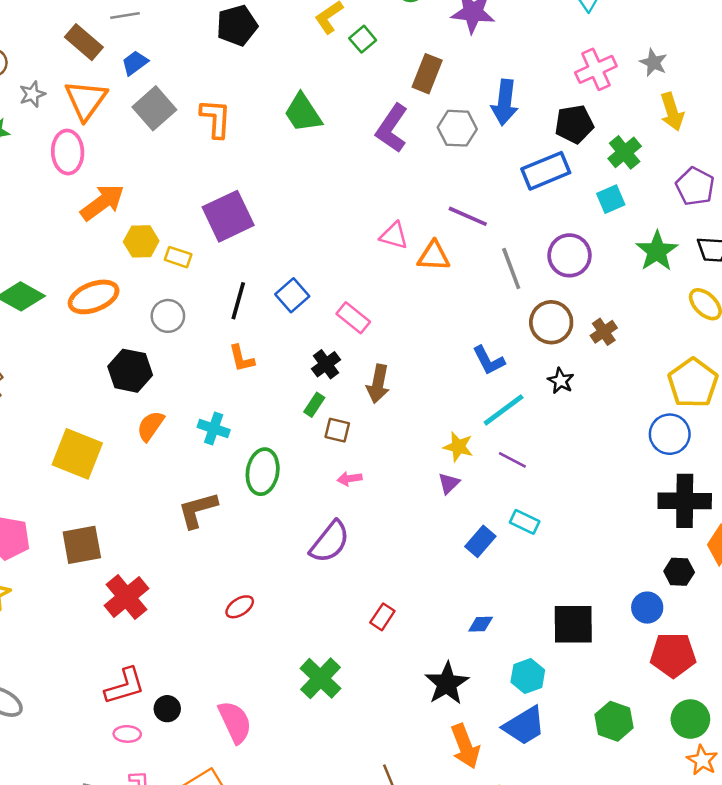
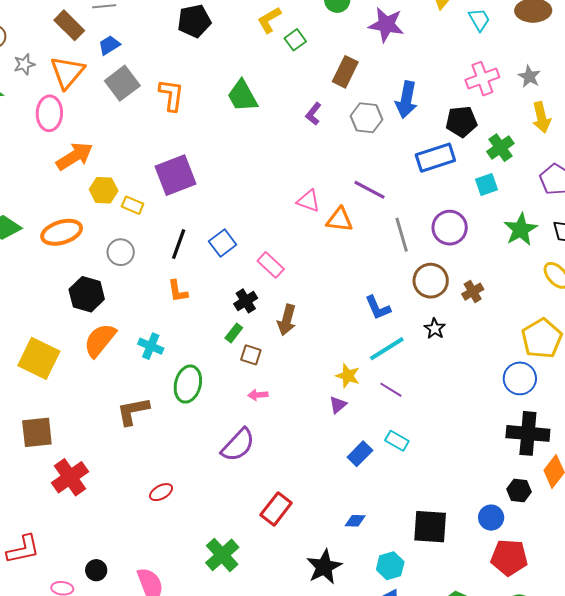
purple L-shape: (392, 128) -> (313, 114), size x0.6
orange semicircle: (150, 426) -> (100, 340), size x1.4
red rectangle: (382, 617) -> (276, 509), size x1.5
red L-shape: (125, 686) -> (23, 549), moved

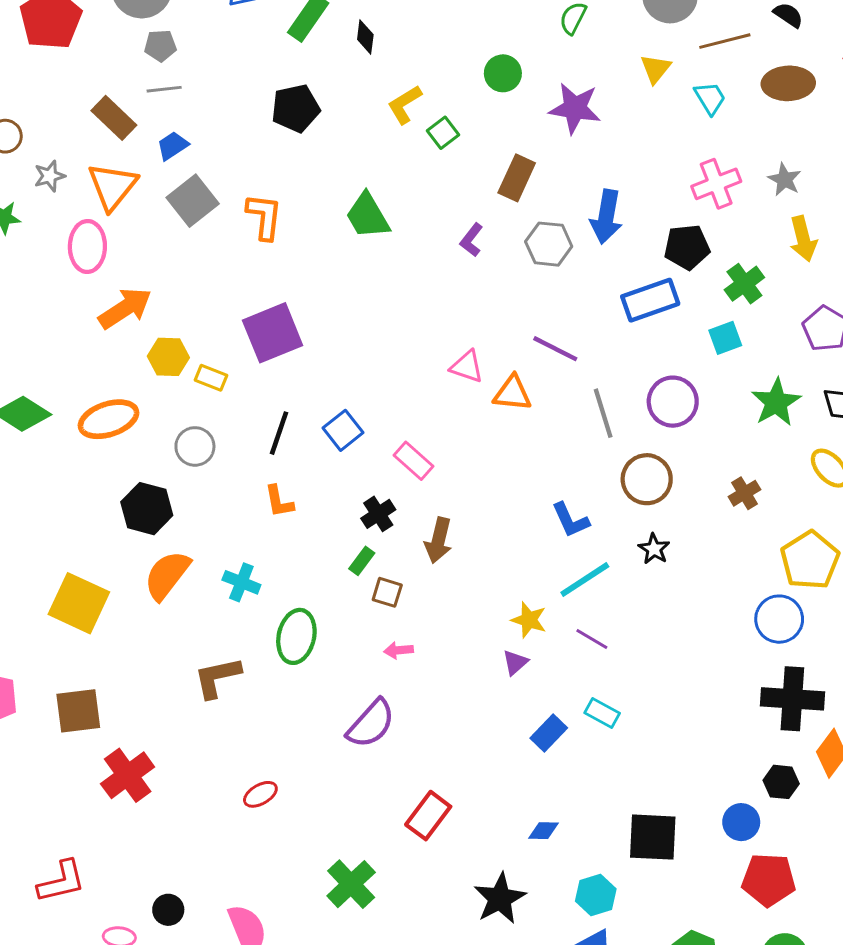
brown cross: (473, 292) -> (744, 493), moved

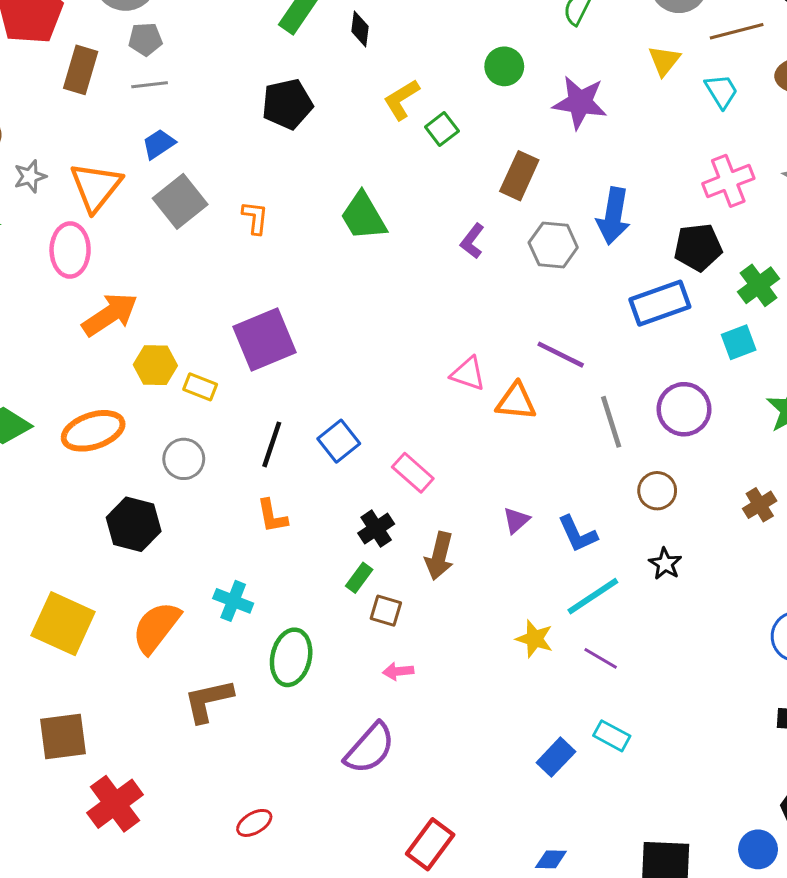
brown rectangle: (114, 118) -> (81, 70), moved, turned 63
orange L-shape: (264, 217) -> (255, 218), size x0.7
brown circle: (647, 479) -> (657, 491), size x0.7
orange semicircle: (167, 575) -> (156, 627), moved
purple triangle: (515, 662) -> (516, 520), moved

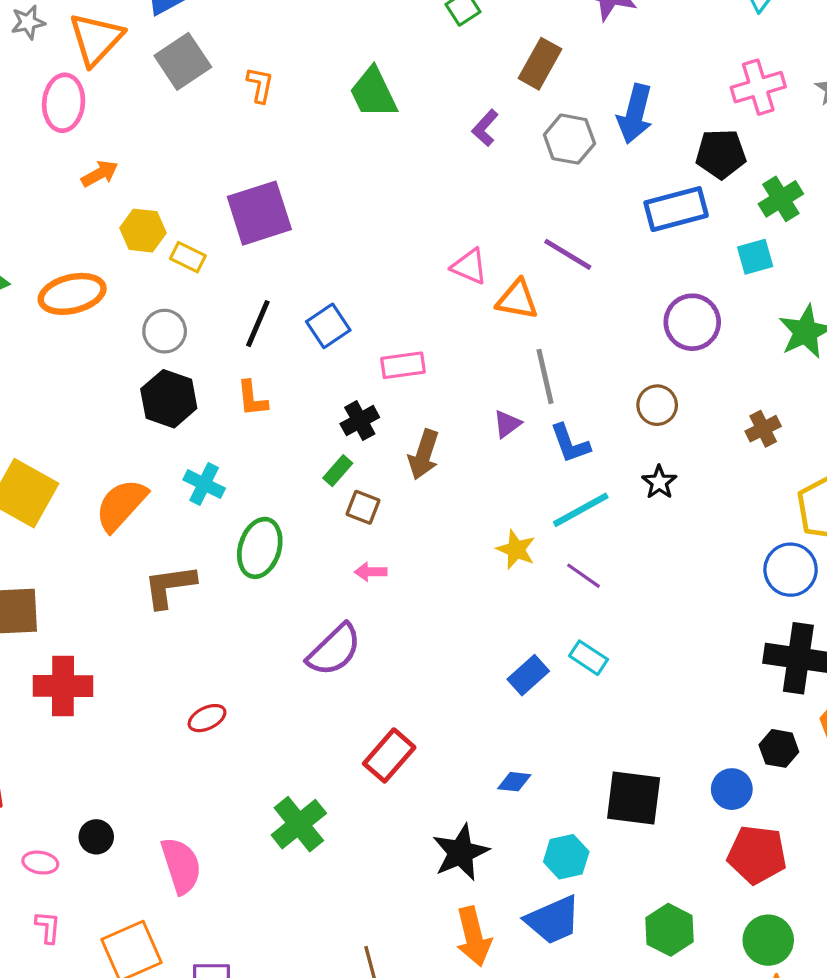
orange arrow: (110, 315) -> (100, 174), size x0.6
gray line: (611, 422) -> (545, 376), moved
pink rectangle: (413, 473) -> (403, 365), turned -54
black hexagon: (134, 524) -> (169, 399), moved
red cross: (115, 804) -> (63, 686), turned 32

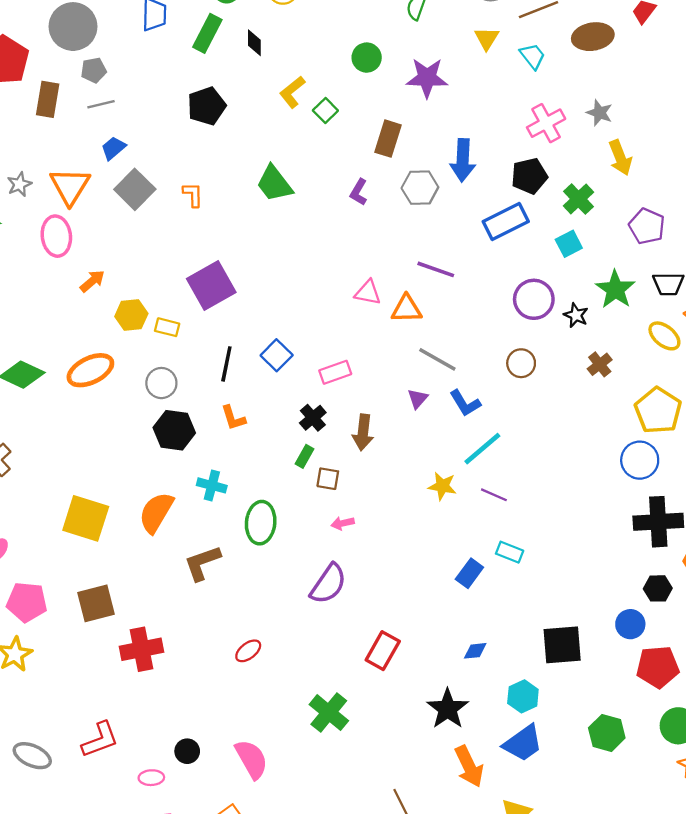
gray line: (545, 376) -> (437, 359), turned -36
black star: (659, 482) -> (576, 315), moved

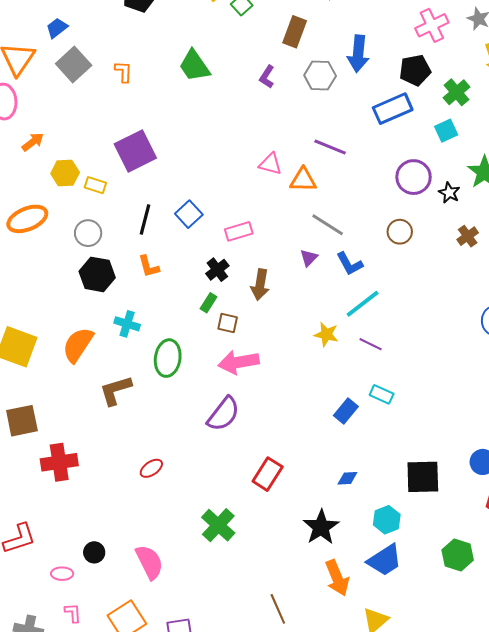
pink arrow: (343, 523) -> (239, 362), size x2.0

